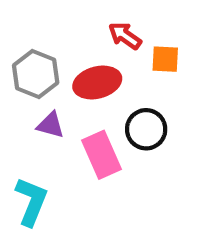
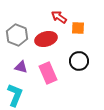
purple triangle: (50, 125) -> (21, 67), moved
black circle: (146, 129) -> (79, 61), moved

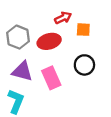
red arrow: (59, 17) -> (63, 18), turned 119
purple triangle: (21, 67) -> (22, 71), size x1.5

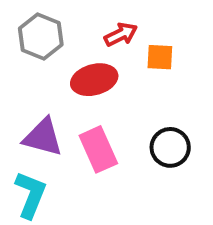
gray hexagon: (18, 37) -> (41, 37), moved
black circle: (84, 65) -> (170, 147), moved

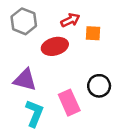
pink rectangle: (98, 149) -> (69, 103), moved
cyan L-shape: (31, 195) -> (35, 113), moved

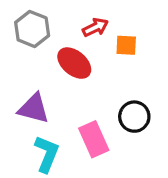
red ellipse: (55, 46) -> (74, 63), turned 55

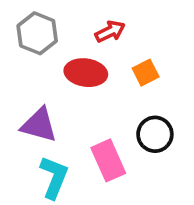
orange square: (126, 45) -> (146, 73), moved, turned -30
red ellipse: (74, 63) -> (86, 73), turned -32

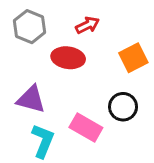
orange square: (146, 73) -> (133, 58), moved, size x1.4
pink rectangle: (108, 160) -> (86, 128), turned -36

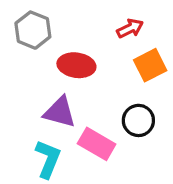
red arrow: (87, 25) -> (130, 28), moved
purple triangle: (31, 99) -> (60, 112), moved

